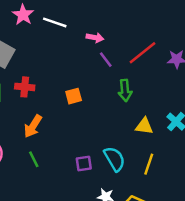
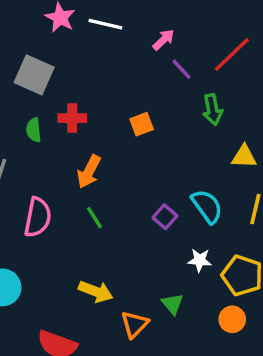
pink arrow: (95, 38) -> (164, 40), turned -49
purple square: (84, 163) -> (165, 217), turned -35

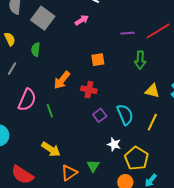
pink arrow: (164, 40) -> (82, 20), moved
purple line: (182, 69) -> (128, 33), turned -64
red cross: (72, 118) -> (89, 90), moved
green line: (95, 218) -> (50, 111), moved

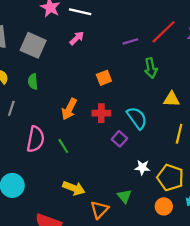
cyan semicircle: (125, 115) -> (137, 118), moved

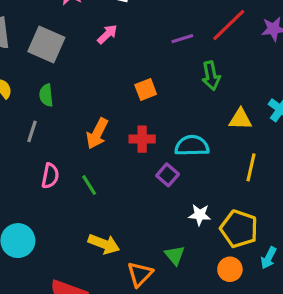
gray line: (11, 108) -> (32, 131), moved
cyan semicircle: (137, 118) -> (192, 146), turned -55
pink semicircle: (36, 139) -> (50, 176), size x0.7

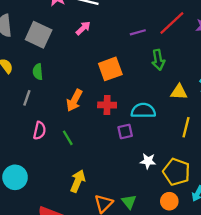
orange square: (146, 90) -> (110, 69), size x1.5
purple square: (168, 175) -> (125, 131), turned 35
yellow arrow: (104, 244) -> (78, 181), turned -90
green triangle: (175, 255) -> (129, 202), moved

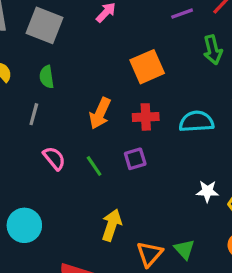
pink semicircle: (40, 131) -> (54, 158), turned -48
purple square: (125, 131) -> (135, 159), moved

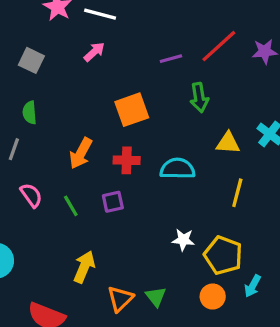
gray square: (45, 25) -> (31, 60), size x0.7

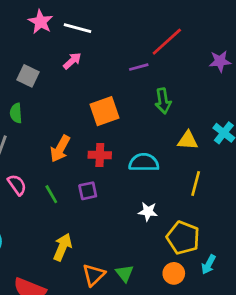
red line: (219, 46) -> (167, 42), moved
gray square: (31, 60) -> (28, 76), moved
white star: (183, 240) -> (148, 211), moved

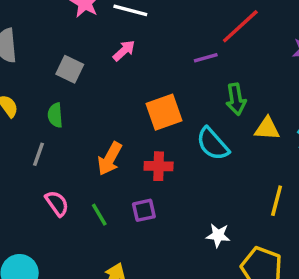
yellow triangle: (188, 140) -> (267, 129), moved
cyan semicircle: (144, 162) -> (213, 144), moved, turned -132

